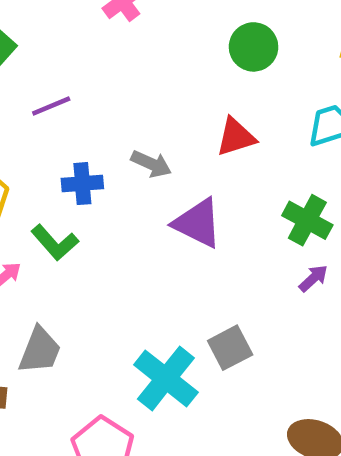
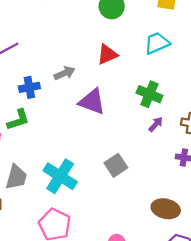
gray arrow: (151, 164) -> (64, 73), turned -42
green L-shape: (55, 243) -> (18, 120), turned -60
cyan cross: (166, 378) -> (60, 176), moved

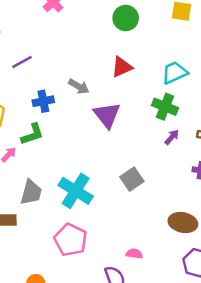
cyan trapezoid: (157, 43) -> (175, 73), moved
gray arrow: (64, 73) -> (79, 86), turned 54
purple triangle: (92, 102) -> (107, 115), turned 32

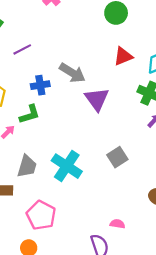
red triangle: (122, 67) -> (123, 56), moved
gray arrow: (79, 86) -> (72, 73), size x1.4
pink pentagon: (71, 240) -> (41, 215), moved

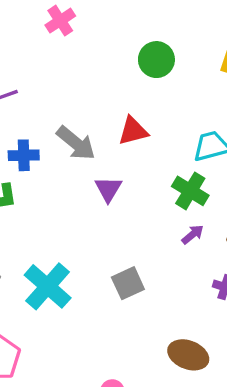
red triangle: (123, 56) -> (133, 131), moved
purple triangle: (97, 99) -> (108, 189), size x0.7

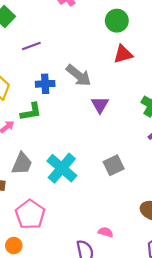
green circle: (156, 60) -> (117, 21), moved
red triangle: (133, 131) -> (123, 54), moved

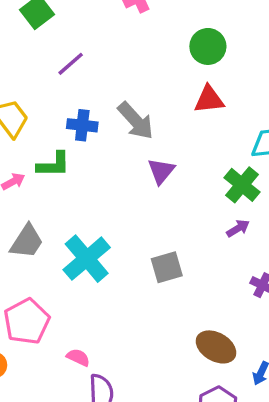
purple line: (31, 46) -> (71, 64), turned -30
pink semicircle: (106, 232) -> (78, 357), moved

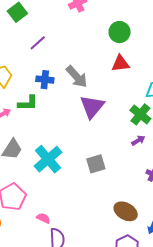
purple triangle: (161, 171) -> (92, 107), size x1.5

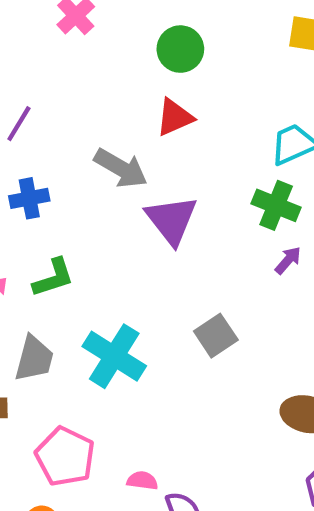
red triangle: (120, 64) -> (175, 117), moved
blue cross: (45, 80) -> (29, 198), moved
green L-shape: (28, 103) -> (53, 278), moved

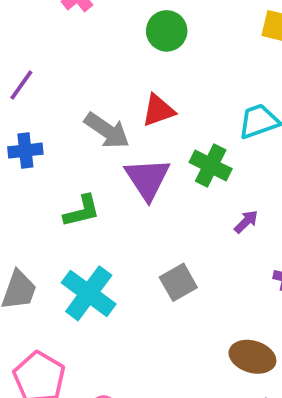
red triangle: (175, 117) -> (158, 110), moved
green cross: (276, 205) -> (211, 166), moved
green L-shape: (53, 278) -> (82, 211), moved

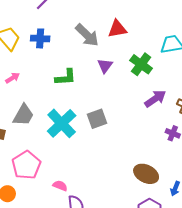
purple triangle: (147, 179) -> (105, 66), size x0.6
purple arrow: (246, 222) -> (155, 99), size x1.5
gray square: (178, 282) -> (97, 119), moved

